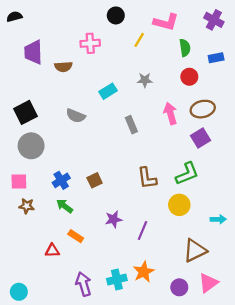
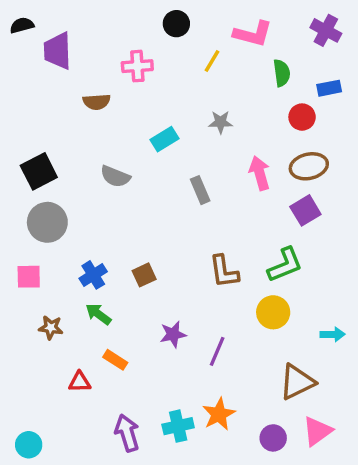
purple trapezoid: (33, 52) -> (58, 51), moved
red circle: (189, 77) -> (302, 117), moved
brown star: (27, 206) -> (51, 328), moved

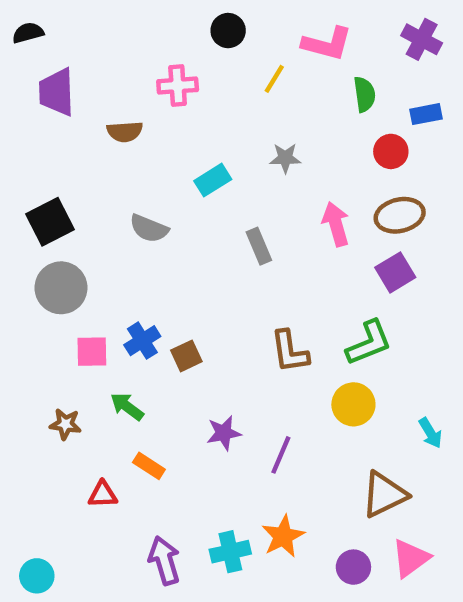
purple trapezoid: (58, 51) -> (57, 92), moved
blue cross: (93, 275) -> (142, 341), moved
pink square: (29, 277) -> (92, 352), moved
cyan arrow: (333, 334) -> (430, 433), turned 60

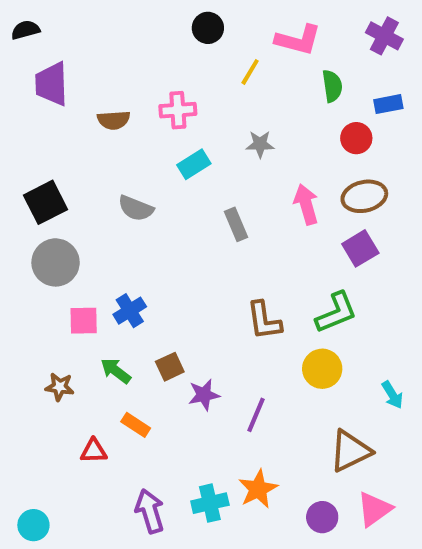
pink cross: (178, 86) -> (178, 110), moved
brown square: (186, 356) -> (170, 367), moved

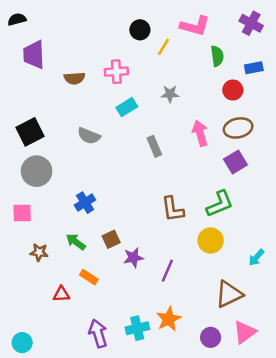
black circle: (208, 28) -> (140, 30), moved
pink square: (84, 321) -> (22, 213), moved
cyan arrow: (392, 395) -> (256, 258), turned 72

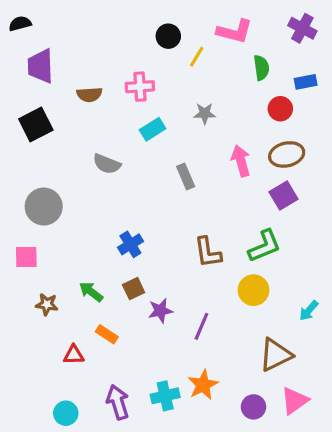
black square: (30, 132) -> (36, 124), moved
blue cross: (85, 203) -> (130, 244), moved
cyan circle: (22, 343) -> (66, 413), moved

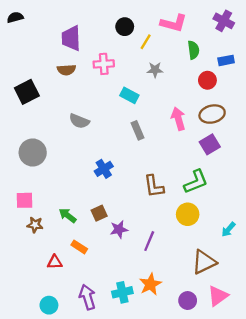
purple trapezoid: (41, 66) -> (71, 38), moved
gray star: (205, 113) -> (155, 70), moved
cyan rectangle: (153, 129) -> (129, 95), moved, turned 60
blue cross: (130, 244) -> (104, 169), moved
pink square: (26, 257) -> (24, 200), moved

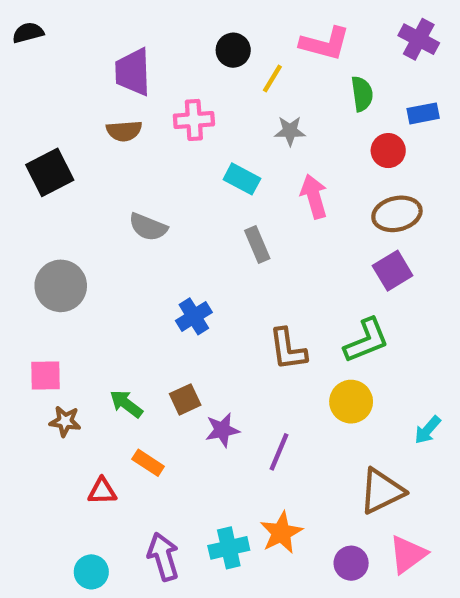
pink arrow: (178, 119) -> (314, 196), moved

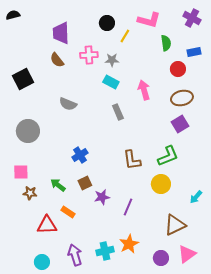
brown semicircle: (124, 131) -> (57, 60), turned 56
gray star: (290, 131) -> (112, 60), moved
blue cross: (194, 316) -> (80, 155), moved
red triangle: (102, 491) -> (47, 225), size x1.5

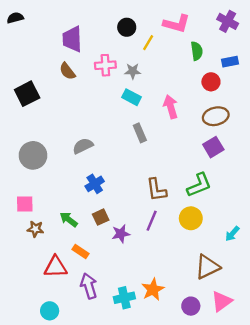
gray semicircle: (68, 104) -> (83, 146), moved, turned 132
purple line: (128, 207) -> (152, 221), moved
purple arrow: (75, 255) -> (89, 286), moved

